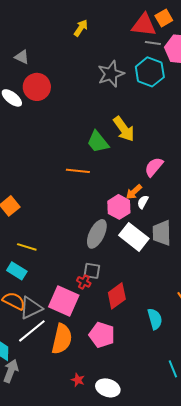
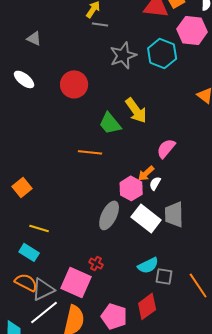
gray line: (153, 43) -> (100, 24), moved
red circle: (37, 87) -> (74, 84), moved
gray square: (92, 271) -> (164, 276), moved
red diamond: (117, 296) -> (147, 306), moved
cyan semicircle: (155, 319) -> (148, 265), moved, turned 80

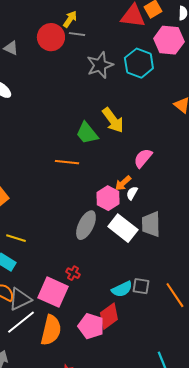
red circle: (74, 84) -> (51, 37), moved
cyan semicircle: (148, 265) -> (122, 289), moved
red diamond: (147, 306) -> (109, 316), moved

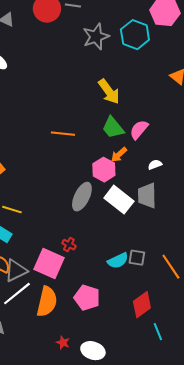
green trapezoid: (87, 133) -> (113, 128), moved
white semicircle: (132, 193) -> (155, 165), moved, turned 40
red diamond: (109, 316) -> (142, 305), moved

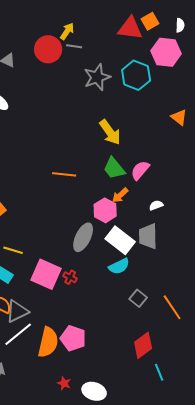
red cross: (69, 245) -> (70, 277), moved
gray square: (137, 258) -> (138, 298), turned 30
cyan semicircle: (118, 261) -> (119, 266), moved
pink square: (49, 264) -> (46, 274), moved
pink pentagon: (87, 298) -> (73, 338), moved

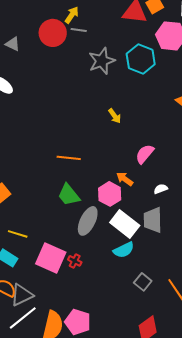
yellow arrow: (110, 132) -> (115, 116), size x0.6
green trapezoid: (114, 168) -> (69, 195), moved
orange arrow: (120, 195) -> (125, 179), turned 78

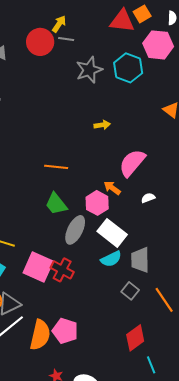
yellow arrow: (115, 116) -> (102, 125), turned -63
pink semicircle: (145, 154) -> (132, 163), size x1.4
gray trapezoid: (153, 220) -> (140, 260), moved
red cross: (75, 261) -> (62, 270), size x1.6

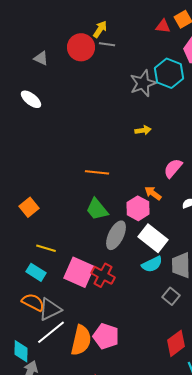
red triangle: (122, 21) -> (163, 26), size x0.6
gray star: (89, 70) -> (143, 83), moved
pink semicircle: (132, 163) -> (173, 168), size x0.7

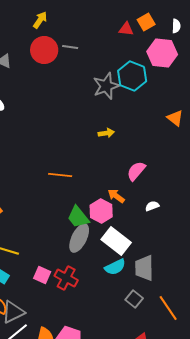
yellow arrow: (100, 29) -> (40, 20), moved
green trapezoid: (97, 209) -> (78, 217), moved
pink square: (79, 272) -> (42, 275), size x0.6

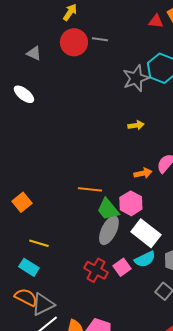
orange line: (60, 175) -> (90, 189), moved
orange arrow: (116, 196) -> (143, 173), moved, turned 132
pink square: (42, 275) -> (122, 267), moved, turned 30

